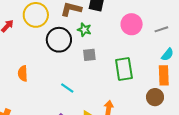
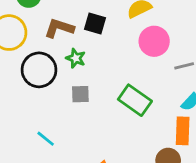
pink circle: (132, 24) -> (154, 41), moved
green rectangle: (124, 69) -> (135, 100), moved, turned -50

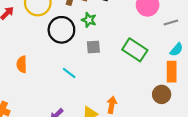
cyan line: (46, 139) -> (69, 73), moved

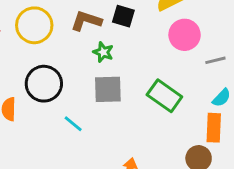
black circle: (61, 30) -> (44, 84), moved
gray square: (93, 47) -> (108, 89), size x1.5

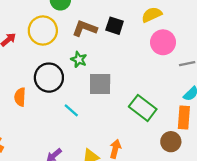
green star: (103, 52) -> (79, 59), moved
green rectangle: (164, 96) -> (143, 108), moved

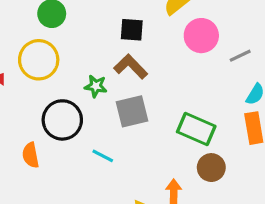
brown L-shape: (85, 28) -> (131, 67), moved, turned 40
brown circle: (171, 142) -> (211, 168), moved

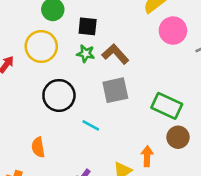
black square: (132, 30) -> (88, 26), moved
green star: (96, 86) -> (86, 54), moved
orange semicircle: (31, 155) -> (38, 147), moved

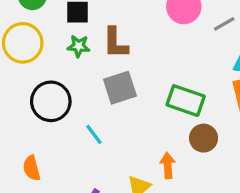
brown L-shape: (115, 54) -> (115, 43), turned -132
cyan line: (91, 125) -> (94, 134), turned 30

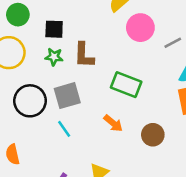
gray square: (120, 88) -> (67, 96), moved
green rectangle: (186, 101) -> (126, 85), moved
orange arrow: (168, 165) -> (113, 123), moved, turned 132

